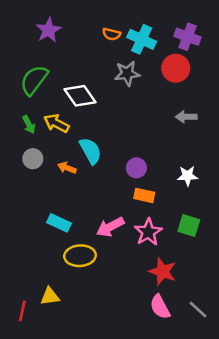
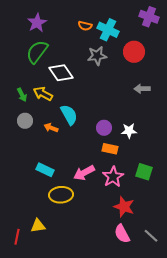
purple cross: (188, 37) -> (149, 17), moved
green semicircle: (34, 80) -> (37, 52), moved
white star: (188, 176) -> (129, 131), moved

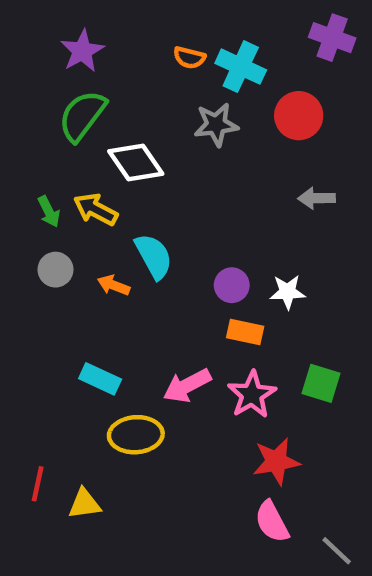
red star: (124, 207) -> (276, 461), turned -30
gray line: (151, 236) -> (337, 551), moved
red line: (17, 237) -> (38, 484), moved

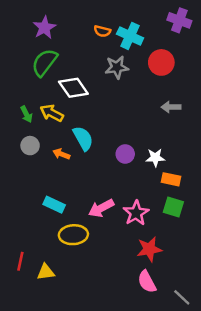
orange rectangle: (245, 332) -> (171, 179), moved

